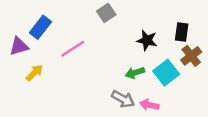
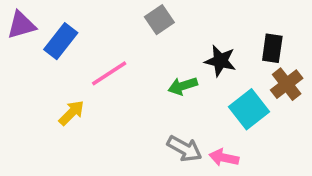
purple triangle: (19, 46) -> (21, 25), moved
yellow arrow: (34, 73) -> (72, 113), moved
green arrow: (135, 73) -> (183, 86), moved

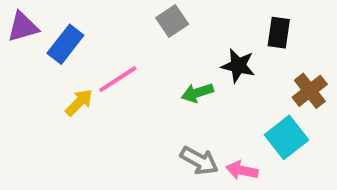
black rectangle: (272, 48) -> (279, 33), moved
cyan square: (249, 109) -> (287, 137), moved
yellow arrow: (72, 113) -> (79, 102), moved

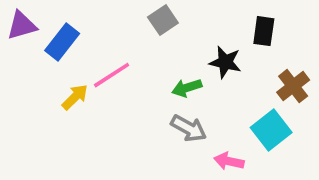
gray arrow: (199, 161) -> (189, 128), moved

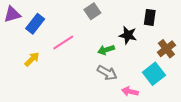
yellow arrow: (75, 97) -> (32, 59), moved

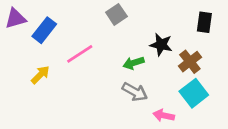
black rectangle: (150, 17) -> (204, 22), moved
brown cross: (166, 49) -> (190, 62), moved

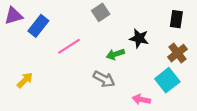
brown cross: (190, 62) -> (177, 53), moved
yellow arrow: (40, 75) -> (25, 80), moved
gray arrow: (135, 92) -> (104, 79), moved

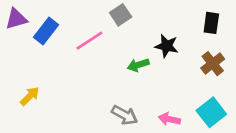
pink line: (69, 46) -> (89, 41), moved
gray arrow: (104, 79) -> (125, 115), moved
cyan square: (167, 80) -> (211, 112), moved

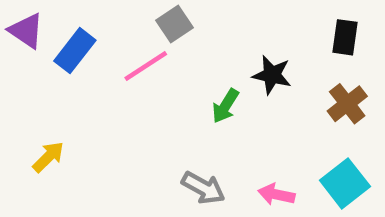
gray square: (121, 15) -> (175, 24), moved
purple triangle: (16, 19) -> (26, 31), turned 50
green arrow: (138, 65) -> (225, 106), turned -40

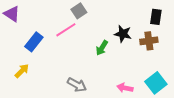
blue rectangle: (75, 51) -> (34, 42), moved
brown cross: (347, 104) -> (149, 41), moved, turned 30
gray arrow: (203, 188) -> (77, 85), moved

